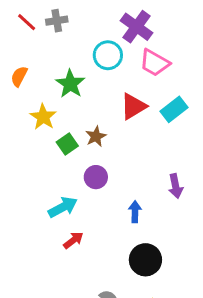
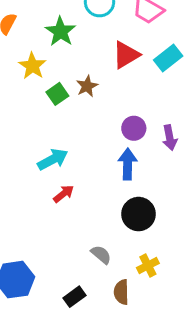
purple circle: (96, 177) -> (134, 128), moved
blue arrow: (135, 212) -> (128, 164), size x1.4

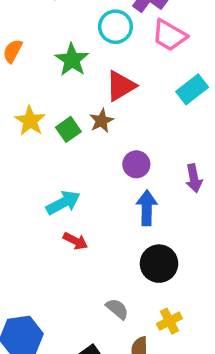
red triangle: (126, 55) -> (121, 86), moved
yellow star: (32, 66) -> (30, 121), moved
purple circle: (134, 128) -> (136, 164), moved
red arrow: (64, 194) -> (75, 241), turned 65

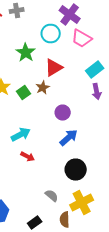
purple arrow: (194, 178) -> (97, 92), moved
blue arrow: (147, 208) -> (69, 138), turned 48
yellow cross: (169, 321) -> (82, 202), size x1.6

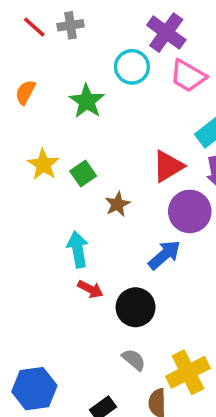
red triangle: (54, 68) -> (168, 166), moved
brown star: (43, 88) -> (117, 204), moved
purple circle: (63, 112) -> (190, 211), moved, size x1.5
cyan arrow: (21, 134) -> (78, 249), turned -72
black circle: (76, 170) -> (136, 307), moved

